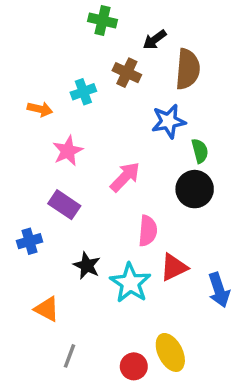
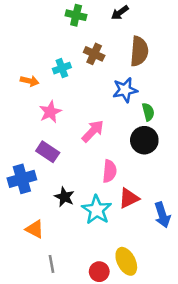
black arrow: (155, 40) -> (120, 13), moved
blue cross: (29, 241) -> (22, 179), size x1.5
gray line: (69, 356) -> (52, 264), turned -30

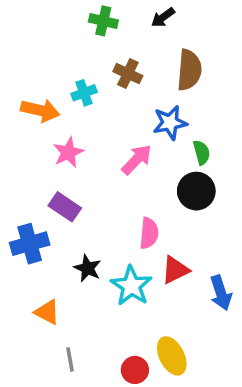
orange arrow: (30, 81) -> (40, 110), size x1.5
pink arrow: (93, 131) -> (137, 159), moved

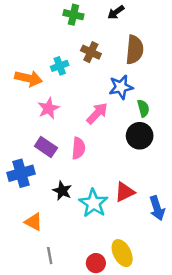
pink semicircle: (149, 233) -> (78, 148), moved

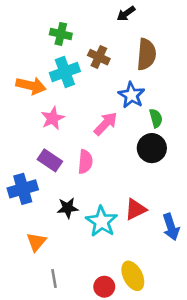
green cross: (73, 15) -> (61, 34), moved
cyan cross: (60, 66) -> (65, 72), size x1.5
blue star: (121, 87) -> (131, 95), turned -30
black star: (62, 191) -> (68, 208), turned -30
orange triangle: (33, 222) -> (36, 242), turned 42

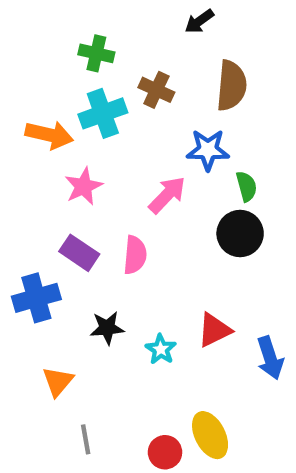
blue star: (131, 95) -> (208, 150), turned -30
cyan star: (102, 221) -> (161, 349), size x0.6

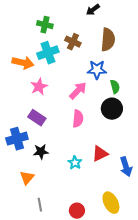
pink semicircle: (135, 255) -> (78, 119), moved
black star: (107, 328) -> (41, 152), moved
yellow ellipse: (210, 435) -> (111, 203), moved

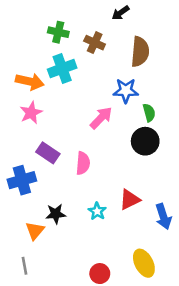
brown cross: (73, 42) -> (95, 43), moved
pink star: (39, 87) -> (31, 113), moved
pink semicircle: (78, 119) -> (83, 163), moved
black star: (41, 152) -> (56, 214), moved
gray line: (40, 205) -> (25, 266), moved

